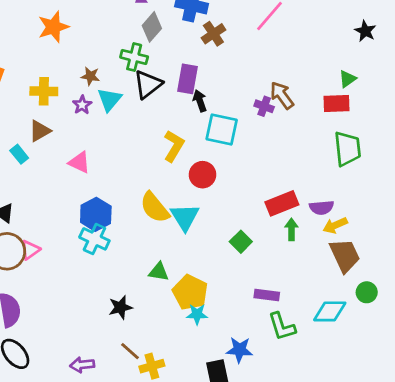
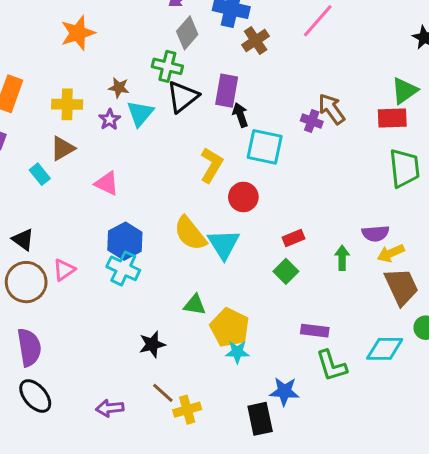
green triangle: (348, 79) -> (404, 91), size x1.4
red rectangle: (282, 203) -> (293, 238), moved, size x0.6
pink triangle: (30, 250) -> (64, 270), moved

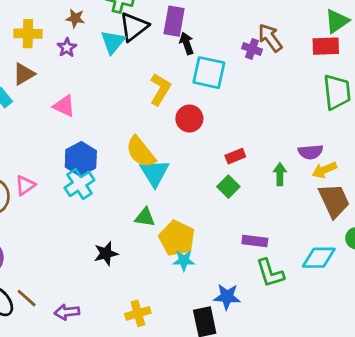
cyan triangle: (140, 113) -> (113, 42), moved
cyan triangle: (224, 244) -> (155, 173), moved
cyan cross: (123, 268) -> (79, 184), turned 32
brown line: (163, 393) -> (27, 298), moved

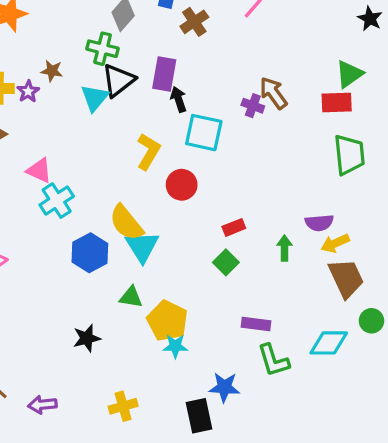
purple star: (67, 48) -> (28, 91), moved
blue hexagon: (81, 159) -> (90, 253), moved
cyan cross: (79, 184) -> (57, 201), moved

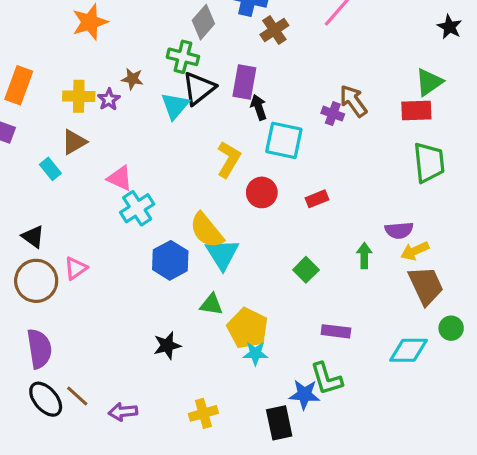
red rectangle: (234, 227) -> (317, 199), moved
green L-shape: (273, 360) -> (326, 379), moved

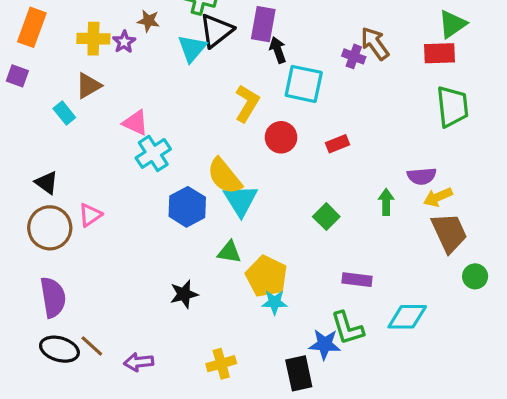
cyan diamond: (409, 350) -> (407, 317), moved
black ellipse: (46, 399) -> (59, 349), turned -33

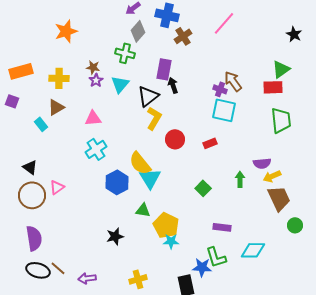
orange rectangle: (32, 27) -> (21, 71), turned 55
black triangle: (216, 31) -> (148, 96), moved
purple star: (124, 42) -> (96, 80), moved
cyan square: (304, 84) -> (224, 110), moved
pink triangle: (135, 123) -> (93, 118), moved, turned -30

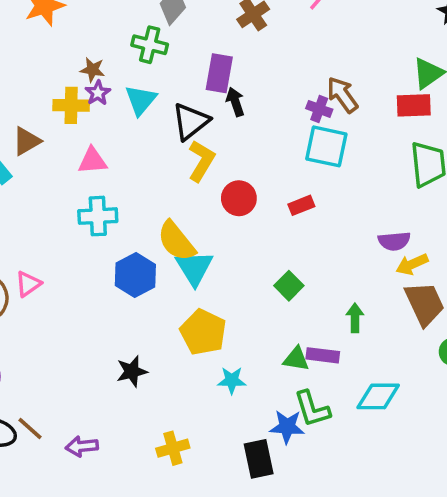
yellow cross: (59, 78) -> (71, 105), moved
cyan cross: (96, 149) -> (98, 216), turned 30
green arrow: (240, 179) -> (355, 318), moved
green triangle: (143, 210) -> (296, 359), moved
yellow pentagon: (166, 225) -> (203, 332), moved

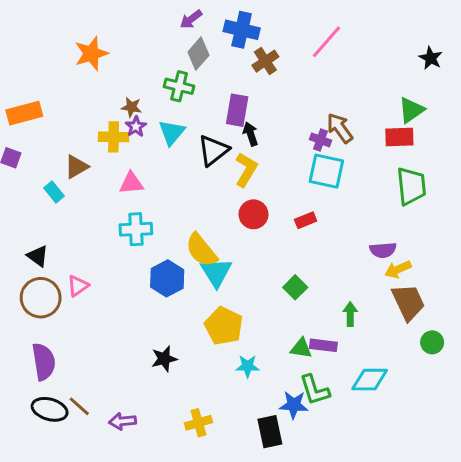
yellow L-shape: (201, 161) -> (246, 170), moved

